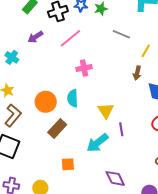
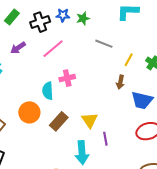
cyan semicircle: (73, 98) -> (48, 91), moved
brown rectangle: (57, 129) -> (59, 121), moved
cyan arrow: (97, 143) -> (82, 153), turned -55

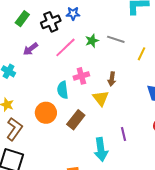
green star: (83, 18) -> (92, 41), moved
brown arrow: (120, 82) -> (112, 79), moved
yellow triangle: (90, 120) -> (101, 98), moved

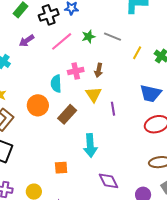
brown arrow: (112, 79) -> (99, 70), moved
purple line: (123, 134) -> (113, 109), moved

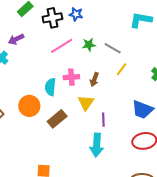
purple arrow: (27, 41) -> (16, 39), moved
yellow line: (137, 53) -> (122, 69), moved
cyan arrow: (90, 146) -> (97, 145), moved

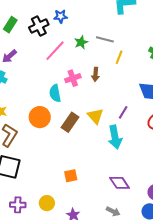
yellow triangle: (86, 103) -> (95, 116), moved
purple line: (103, 120) -> (123, 112), moved, turned 48

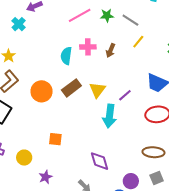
orange circle: (40, 117) -> (42, 91), moved

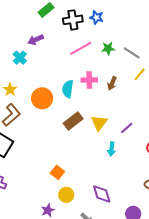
orange circle: (42, 91) -> (42, 98), moved
cyan arrow: (110, 116) -> (111, 149), size x0.6
orange square: (55, 139) -> (57, 172), turned 32
yellow circle: (24, 158) -> (66, 195), moved

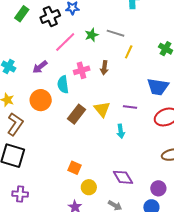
purple arrow: (36, 40) -> (40, 67), moved
purple line: (127, 128) -> (130, 107), turned 64

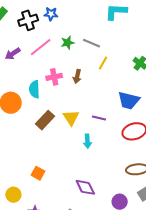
purple arrow: (40, 67) -> (13, 54), moved
yellow circle: (89, 187) -> (13, 195), moved

